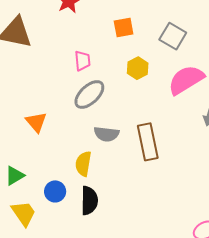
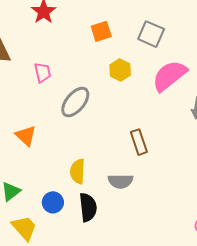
pink trapezoid: (82, 61) -> (43, 72), moved
gray semicircle: (107, 134) -> (121, 181), moved
brown rectangle: (148, 142) -> (139, 142), size x0.7

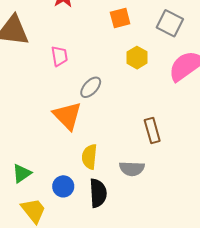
gray ellipse: (75, 102) -> (91, 87), size x0.7
orange triangle: (26, 136) -> (67, 116), moved, size x1.4

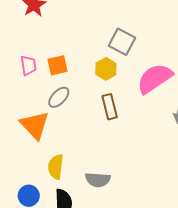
orange square: (120, 18) -> (57, 65), moved
gray square: (170, 23) -> (122, 42), moved
brown rectangle: (152, 130) -> (110, 107), moved

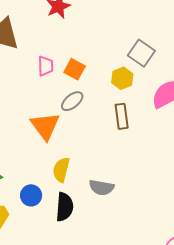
orange square: (57, 65) -> (75, 69), turned 35

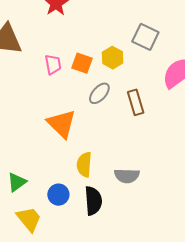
yellow hexagon: (122, 78) -> (113, 58), moved
gray ellipse: (72, 101) -> (99, 93), moved

